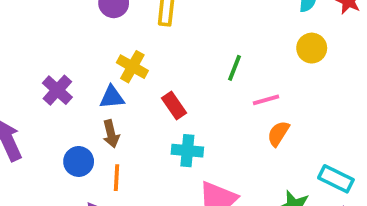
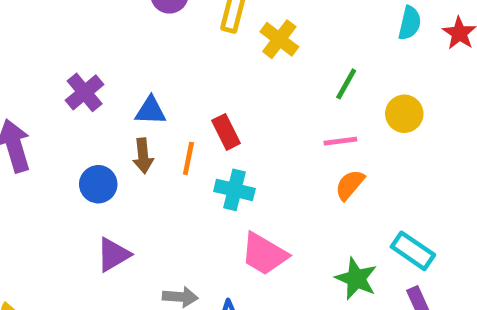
yellow circle: (312, 48) -> (404, 114), moved
yellow cross: (132, 67) -> (279, 39), moved
green line: (234, 68) -> (346, 84), moved
orange line: (116, 178) -> (188, 158), moved

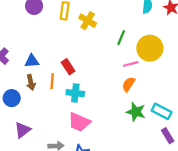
yellow circle: (404, 114) -> (150, 48), size x1.5
pink line: (340, 141) -> (131, 64), moved
pink trapezoid: (264, 254) -> (79, 122), moved
green star: (356, 279) -> (136, 112), moved

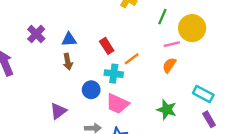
orange line: (52, 81) -> (132, 59), moved, turned 48
blue circle: (12, 98) -> (91, 90), moved
green star: (136, 112) -> (167, 110), moved

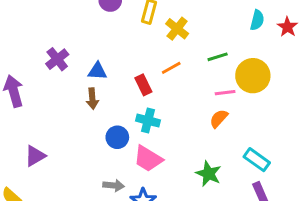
green line: (162, 17) -> (218, 57), turned 42
orange line: (132, 59) -> (171, 68), moved
purple triangle: (58, 111) -> (35, 156), moved

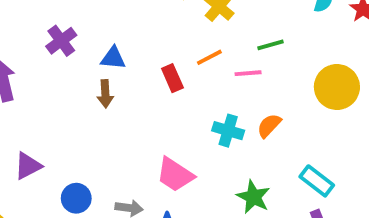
yellow circle: (253, 76) -> (337, 87), moved
pink line: (225, 93) -> (248, 73), moved
cyan cross: (148, 121) -> (228, 131), moved
blue circle: (117, 137) -> (76, 198), moved

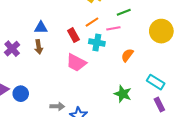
purple cross: (61, 41) -> (12, 49), moved
cyan cross: (228, 131) -> (97, 43), moved
pink trapezoid: (175, 175) -> (76, 63), moved
blue circle: (76, 198) -> (21, 94), moved

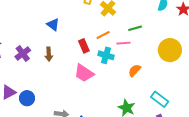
blue triangle: (41, 28) -> (53, 25), moved, turned 32

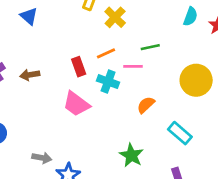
blue triangle: (53, 25) -> (29, 16), moved
brown arrow: (49, 54) -> (30, 75), turned 80
cyan rectangle: (160, 99) -> (180, 133), moved

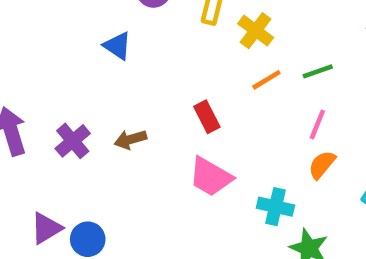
orange line: (106, 53) -> (266, 80), moved
pink line: (133, 66) -> (317, 125), moved, turned -60
cyan cross: (108, 82) -> (275, 207), moved

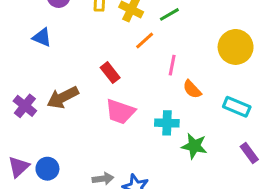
green line: (318, 71) -> (169, 14), moved
pink line: (317, 125) -> (172, 65), moved
brown arrow: (130, 139) -> (63, 97), size x1.5
orange semicircle: (322, 165) -> (192, 89), turned -72

